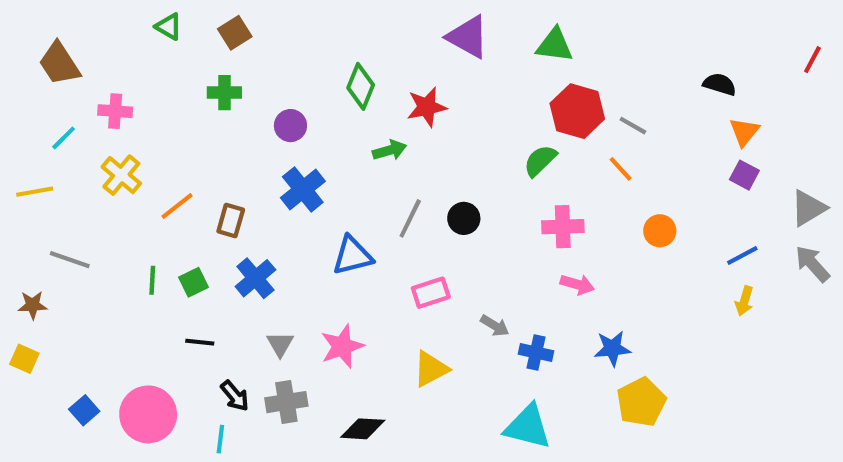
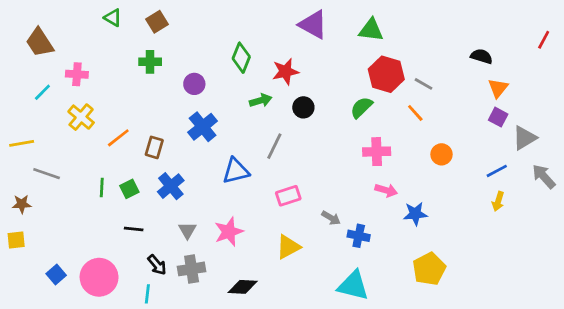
yellow line: (35, 192) -> (22, 143), moved
gray triangle: (808, 208) -> (524, 138), moved
black circle: (464, 218) -> (303, 107), moved
blue star: (612, 348) -> (415, 214), moved
yellow square: (24, 359) -> (16, 240), turned -30

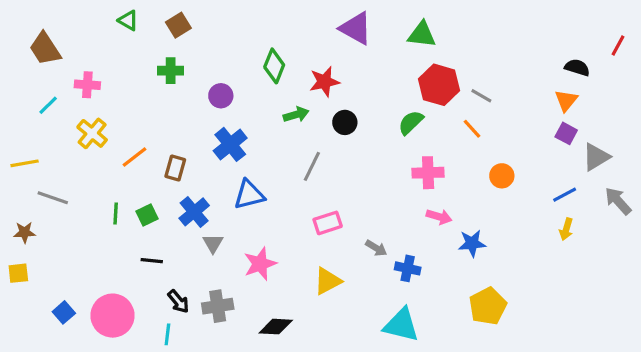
black semicircle: (482, 56) -> (577, 68), moved
blue triangle: (236, 171) -> (249, 195), moved
gray triangle: (187, 230) -> (213, 243), moved

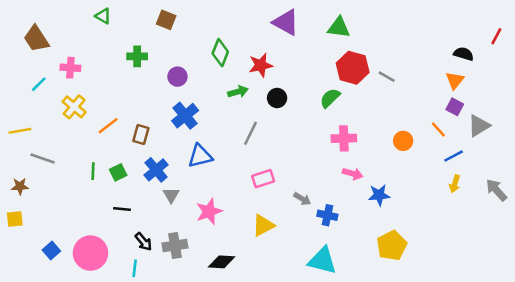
brown square: (178, 25) -> (166, 20), moved, turned -36
orange line: (472, 129) -> (438, 130), moved
gray arrow: (618, 201) -> (496, 190), moved

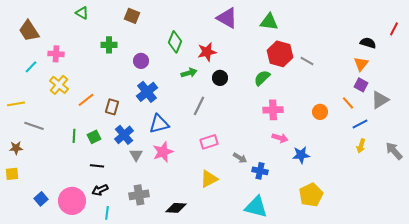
pink star: (209, 211) -> (163, 152), moved
black arrow: (143, 242) -> (100, 190), moved, turned 105

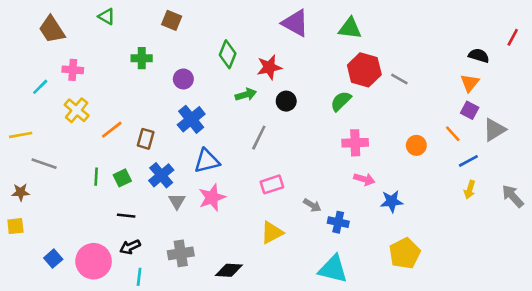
brown trapezoid: (29, 31) -> (52, 30), moved

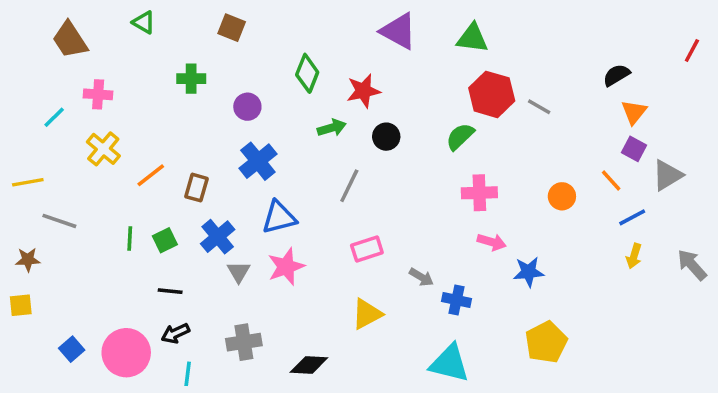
black semicircle: (479, 56) -> (616, 75), moved, turned -48

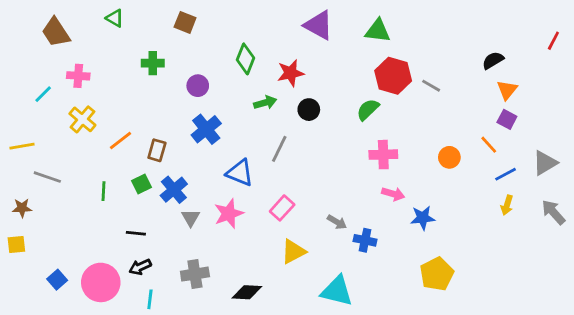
gray triangle: (667, 175) -> (545, 163), moved
blue triangle: (279, 217) -> (240, 173), moved, turned 36
green square: (165, 240) -> (142, 184), moved
pink rectangle: (367, 249) -> (282, 208), moved, turned -30
cyan triangle: (449, 363) -> (337, 291), moved

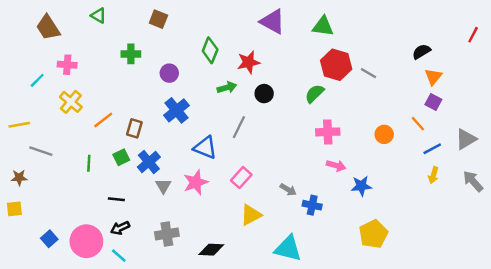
cyan line: (150, 299) -> (119, 256), moved, turned -56

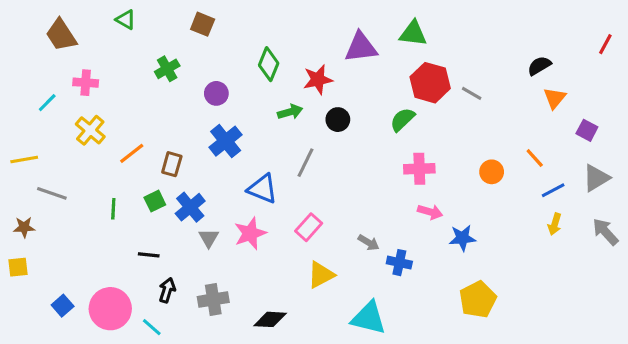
purple triangle: (273, 22) -> (361, 47), moved, turned -36
green cross: (131, 54) -> (167, 69), turned -30
purple square: (433, 102) -> (587, 130), moved
black arrow: (120, 228) -> (167, 290), moved, turned 132

